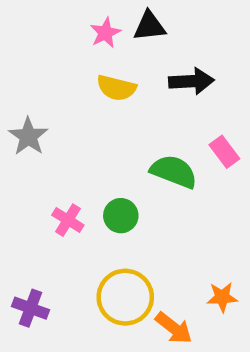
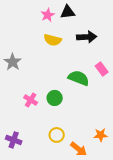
yellow circle: (125, 297) -> (57, 135), size x0.6

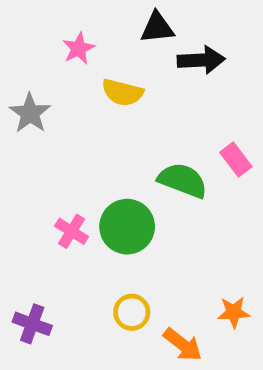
pink star: (48, 15) -> (79, 48), moved
black arrow: (87, 37) -> (201, 60), moved
gray star: (13, 62) -> (30, 113), moved
green circle: (55, 98) -> (127, 227), size x1.5

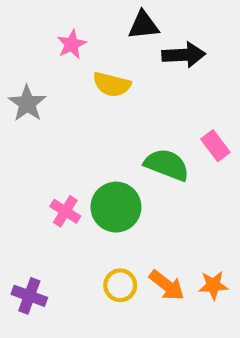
orange arrow: (183, 345) -> (167, 285), moved

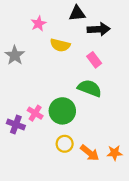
pink rectangle: (215, 146) -> (94, 60), moved
yellow circle: (120, 285) -> (65, 144), moved
purple cross: (29, 296) -> (16, 125), moved

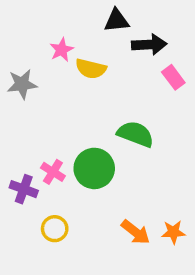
pink star: (39, 24) -> (62, 50), moved
gray star: (15, 55) -> (22, 84), turned 30
pink rectangle: (94, 60) -> (173, 77), moved
yellow circle: (65, 144) -> (55, 229), moved

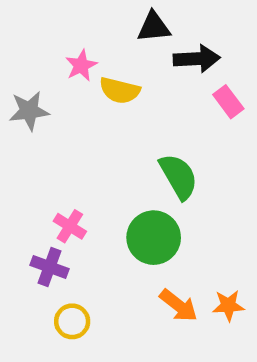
green semicircle: (136, 134) -> (179, 176), turned 39
green circle: (94, 168) -> (154, 238), moved
purple cross: (24, 189) -> (49, 267), moved
yellow circle: (55, 229) -> (72, 321), moved

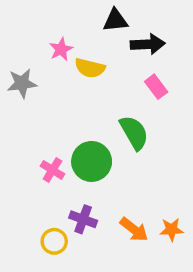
pink rectangle: (228, 102) -> (156, 87), moved
green circle: (154, 238) -> (92, 161), moved
purple cross: (49, 267) -> (83, 219), moved

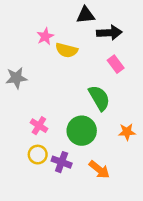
gray star: (22, 83) -> (16, 78), moved
green circle: (92, 161) -> (82, 131), moved
orange star: (171, 229) -> (127, 132), moved
yellow circle: (54, 241) -> (38, 155), moved

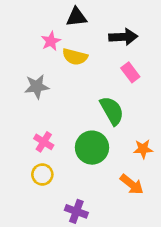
black triangle: (85, 15) -> (76, 17), moved
gray star: (16, 78) -> (37, 87), moved
purple cross: (62, 162) -> (76, 211), moved
orange arrow: (99, 170) -> (132, 184), moved

